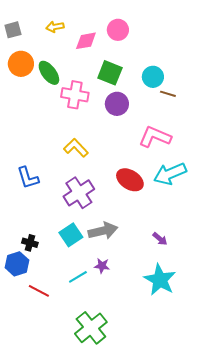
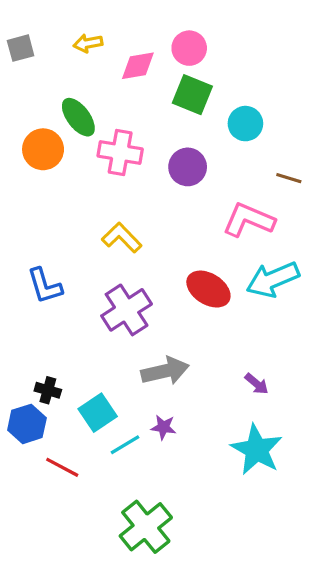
orange circle: (21, 64) -> (43, 149), moved
green square: (110, 73) -> (192, 95), moved
brown line: (168, 94) -> (289, 178), moved
cyan square: (71, 235) -> (98, 413), moved

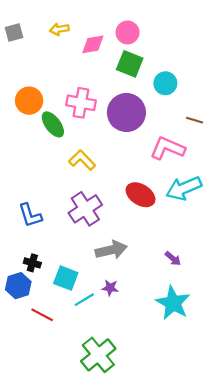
green ellipse: (78, 117) -> (53, 124), moved
purple circle: (188, 167) -> (126, 113), size x1.5
blue L-shape: (45, 286) -> (30, 215), moved
cyan square: (98, 413) -> (66, 278), turned -35

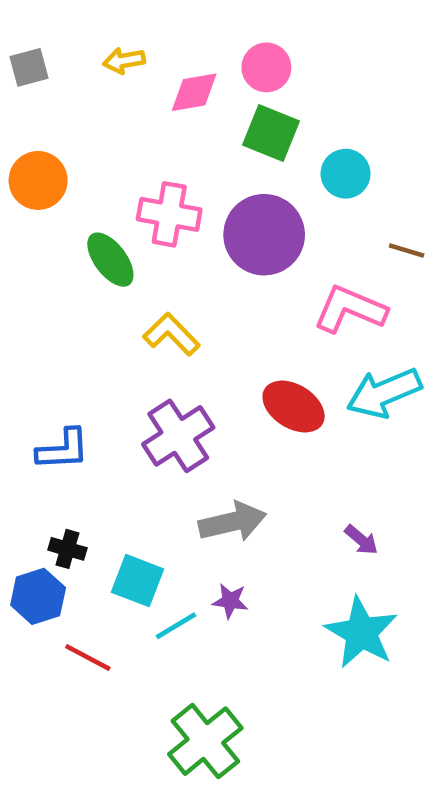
orange circle: (29, 101) -> (38, 180), moved
blue L-shape: (30, 215) -> (63, 449), turned -76

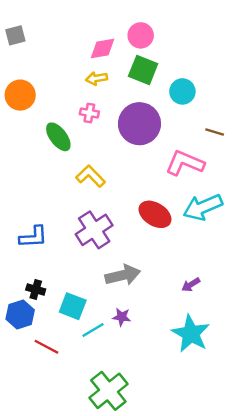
yellow arrow: (124, 61) -> (97, 78), moved
pink cross: (169, 214) -> (89, 113), size x0.6
purple arrow: (361, 540) -> (191, 285), turned 108

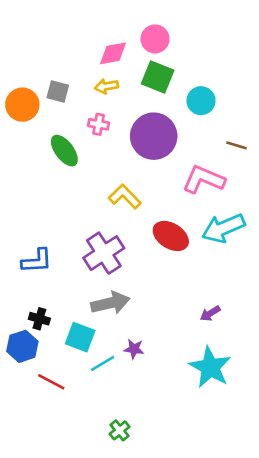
gray square: (15, 35) -> (58, 91), moved, turned 30
yellow L-shape: (91, 176) -> (125, 197), moved
gray arrow: (123, 275) -> (110, 303), moved
green cross: (108, 391) -> (120, 430), size x0.5

